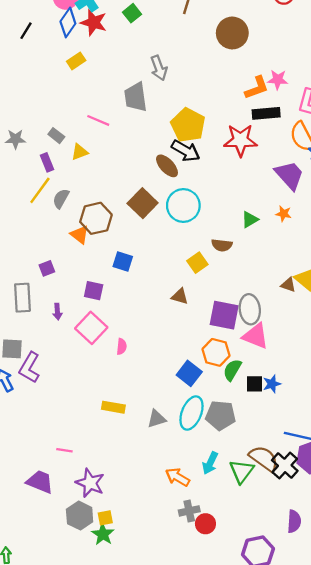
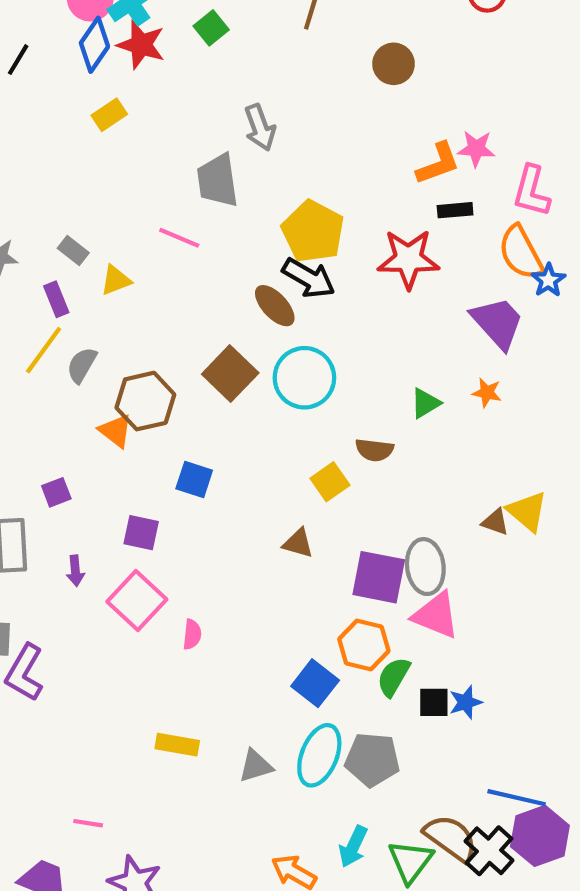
brown circle: (232, 33) -> (394, 64), size x0.7
black rectangle: (266, 113) -> (455, 210), size x0.7
pink line: (98, 120) -> (179, 238), moved

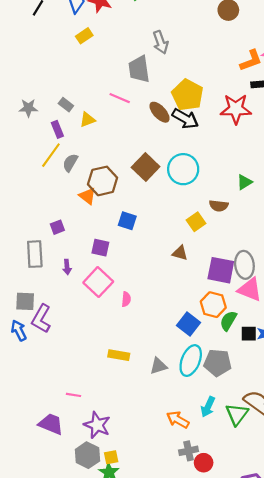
brown ellipse: (275, 306) -> (160, 112), moved

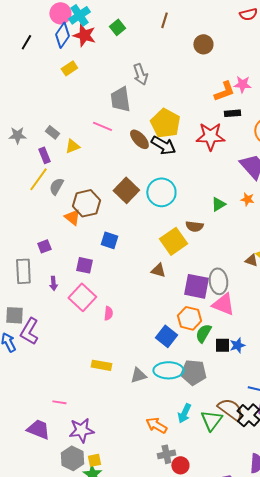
yellow square: (196, 222) -> (173, 241), size x1.5
cyan ellipse: (191, 361) -> (168, 370), turned 68
purple star: (97, 425) -> (81, 430), turned -30

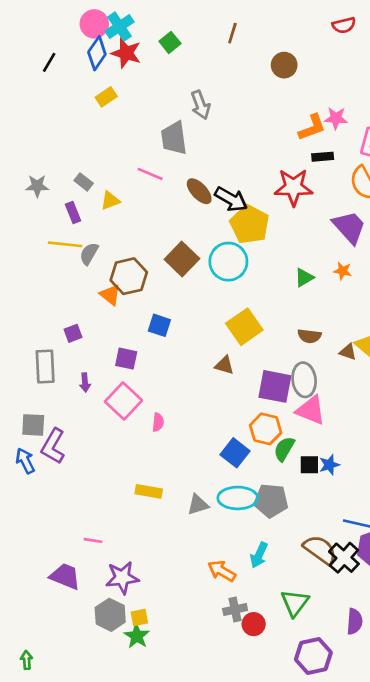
yellow pentagon: (165, 123) -> (250, 224), moved
yellow line: (38, 179) -> (65, 244), turned 60
brown semicircle: (194, 226) -> (309, 336), moved
green triangle: (211, 420) -> (295, 603), moved

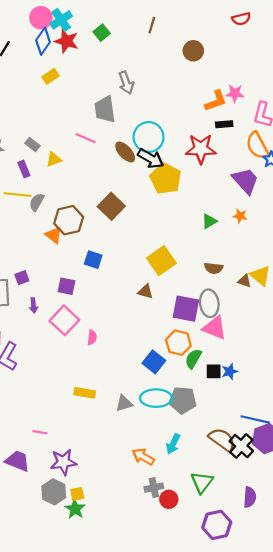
cyan circle: (228, 262) -> (149, 137), moved
purple square: (73, 333) -> (22, 278), moved

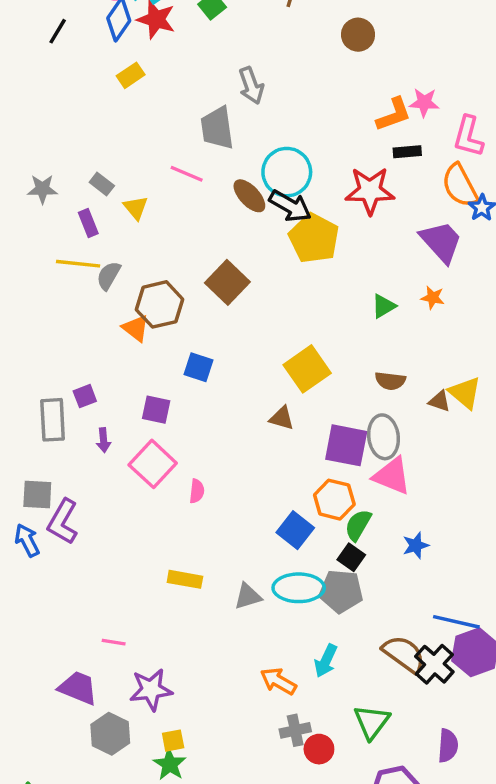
yellow triangle: (54, 159) -> (136, 208), turned -49
black square: (214, 371) -> (351, 557), moved, turned 35
gray hexagon: (54, 492) -> (110, 734), moved

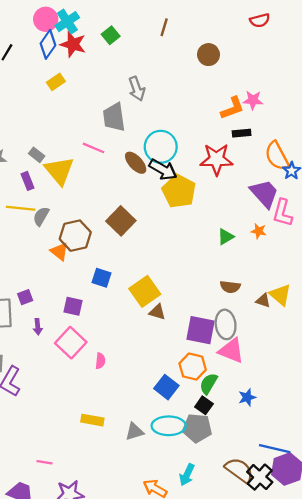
pink L-shape: (468, 136) -> (283, 213), moved
yellow triangle: (136, 208) -> (59, 171), size x1.8
yellow square: (307, 369) -> (145, 291), moved

